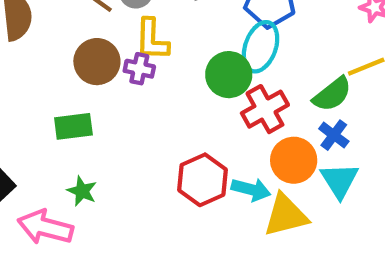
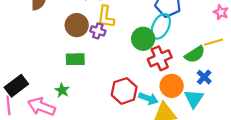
green rectangle: (73, 126) -> (75, 59), moved
blue cross: (334, 135) -> (204, 77), moved

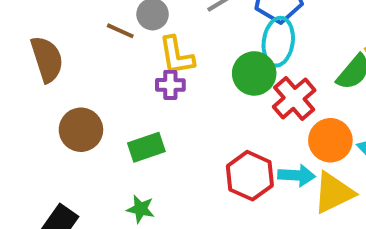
brown circle: (77, 25) -> (81, 130), moved

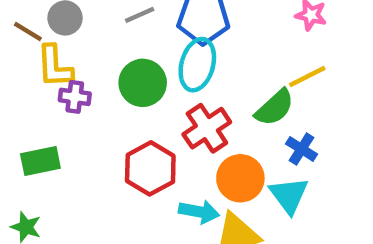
yellow L-shape: (177, 56) -> (55, 66), moved
green circle: (254, 73) -> (143, 83), moved
red hexagon: (250, 176) -> (150, 168), moved

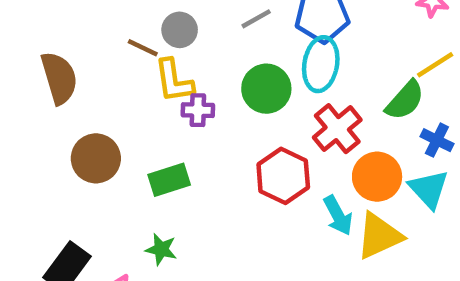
cyan arrow: (199, 212) -> (338, 215), turned 57

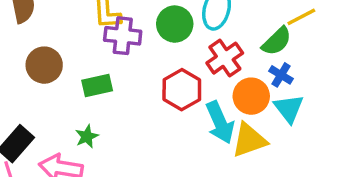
purple cross: (198, 110) -> (123, 36), size x1.5
blue cross: (437, 140) -> (281, 75), moved
cyan arrow: (338, 215) -> (220, 122), size x1.4
green star: (161, 249) -> (87, 136), turned 30

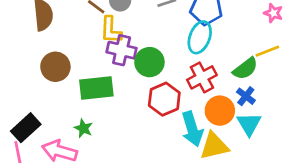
green circle: (175, 24) -> (149, 62), moved
green rectangle: (97, 85) -> (96, 88), size x1.4
green star: (87, 136) -> (83, 128), turned -30

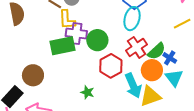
brown circle: (55, 67) -> (33, 75), moved
green semicircle: (245, 69) -> (157, 51), moved
green rectangle: (96, 88) -> (62, 46), moved
green star: (83, 128) -> (87, 92), moved

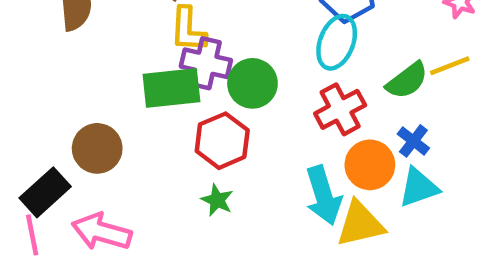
green semicircle: (157, 51) -> (407, 81), moved
red hexagon: (111, 66) -> (222, 141), moved
cyan triangle: (174, 78) -> (419, 187), turned 42

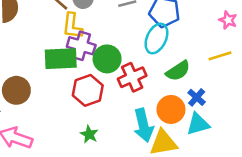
green semicircle: (407, 81) -> (178, 71), moved
red cross: (340, 109) -> (132, 77), moved
green star: (217, 200) -> (89, 134), moved

